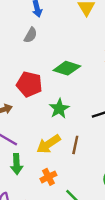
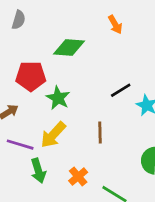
green star: (59, 109) -> (58, 98), moved
yellow arrow: (48, 144) -> (53, 135), moved

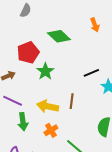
green diamond: (69, 48) -> (59, 36), turned 30
red pentagon: (31, 76) -> (28, 53), turned -30
yellow arrow: (53, 135) -> (48, 106), moved, turned 50

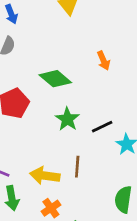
green star: (45, 71) -> (67, 119), moved

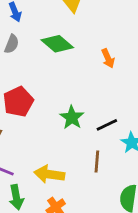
green diamond: (55, 79) -> (57, 44), moved
brown line: (77, 167) -> (97, 161), moved

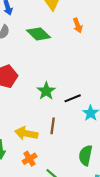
orange arrow: (108, 58) -> (78, 25), moved
brown line: (97, 161) -> (53, 126), moved

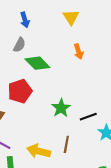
orange arrow: (78, 25) -> (79, 52), moved
green diamond: (39, 34) -> (37, 63), moved

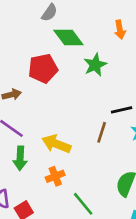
green star: (61, 108) -> (95, 65), moved
brown line: (66, 144) -> (102, 132), moved

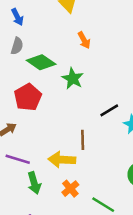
brown line: (102, 132) -> (83, 140), moved

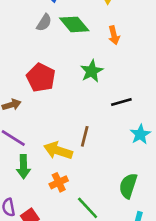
green diamond: (41, 62) -> (74, 24), moved
red pentagon: (28, 97) -> (41, 78), turned -30
black line: (109, 110) -> (121, 102), moved

